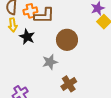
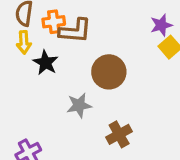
brown cross: (69, 84) -> (119, 134), moved

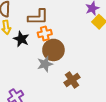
orange cross: (54, 22) -> (45, 33), moved
brown circle: (109, 72) -> (53, 50), moved

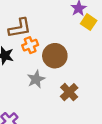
brown circle: (53, 50) -> (55, 56), moved

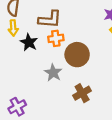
gray star: (36, 79) -> (53, 73), turned -30

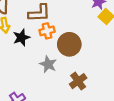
black star: (29, 42) -> (21, 38), turned 30

